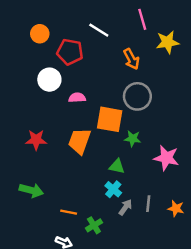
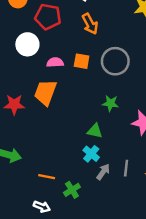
orange arrow: (131, 59) -> (90, 24), moved
orange square: (110, 119) -> (82, 61), moved, size x0.6
orange trapezoid: (80, 141) -> (45, 92), moved

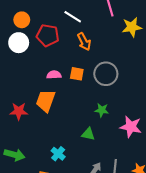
white circle: (27, 44) -> (19, 43), moved
cyan cross: (91, 154) -> (58, 154), moved

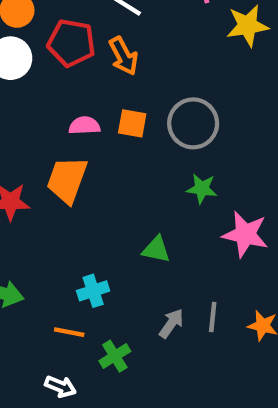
orange arrow: (84, 42) -> (124, 56), moved
green star: (102, 110) -> (202, 189), moved
cyan cross: (58, 154) -> (93, 291), turned 32

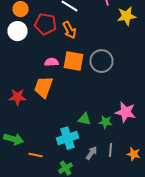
orange square: (132, 123) -> (74, 61), size x1.5
green star: (202, 189) -> (106, 122), moved
cyan cross: (93, 291) -> (68, 138), moved, size x1.5
orange line: (69, 332) -> (36, 155), moved

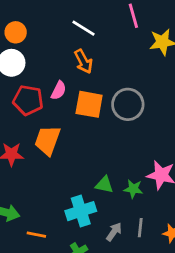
red pentagon: (46, 24) -> (28, 100), moved
pink semicircle: (52, 62) -> (59, 91), moved, turned 120

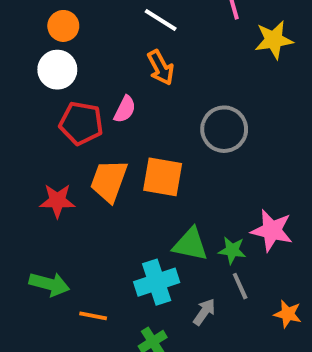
orange square: (89, 104) -> (163, 177), moved
green triangle: (104, 185) -> (190, 244), size x1.4
gray line: (140, 228) -> (240, 286), moved, turned -30

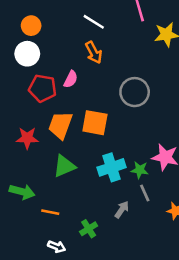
green triangle: (190, 244) -> (64, 166), moved, turned -35
cyan cross: (157, 282) -> (112, 167), moved

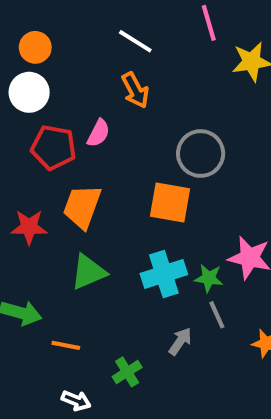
orange square: (95, 123) -> (170, 203), moved

